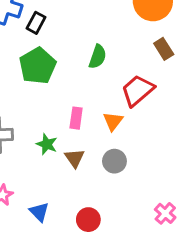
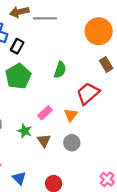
pink rectangle: (76, 118) -> (45, 113), turned 40

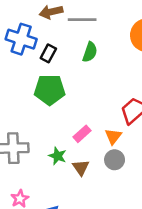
green semicircle: (60, 70) -> (90, 52), moved
green pentagon: (18, 76) -> (50, 90), turned 30
gray circle: (72, 143) -> (115, 160), moved

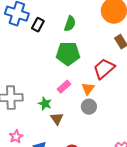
green pentagon: (50, 90) -> (68, 54), moved
brown triangle: (81, 168) -> (57, 119), moved

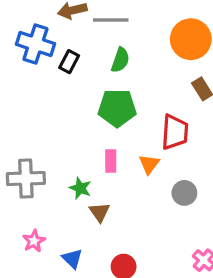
red trapezoid: (104, 69) -> (175, 132), turned 135
pink rectangle: (64, 87) -> (111, 161), turned -48
gray circle: (89, 107) -> (184, 193), moved

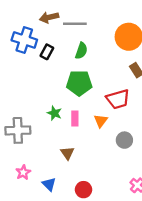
red trapezoid: (175, 132) -> (118, 99), turned 70
green star: (80, 188) -> (54, 113), moved

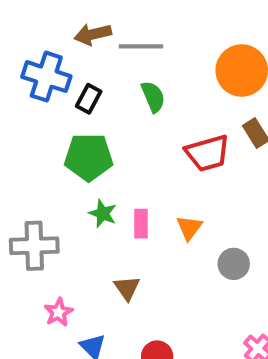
green semicircle: (81, 51) -> (153, 97), turned -42
green pentagon: (79, 83) -> (89, 157), moved
red trapezoid: (118, 99) -> (207, 153), moved
pink star: (23, 172) -> (58, 312), moved

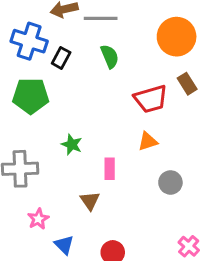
green pentagon: (89, 157) -> (31, 96), moved
pink rectangle: (141, 224) -> (110, 169), moved
orange triangle: (189, 228) -> (148, 141), moved, turned 35

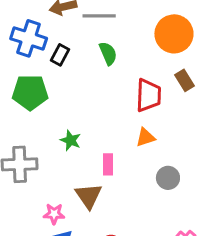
red trapezoid: (151, 99) -> (148, 95), turned -72
brown triangle: (90, 201) -> (89, 196), size x1.4
pink star: (38, 219) -> (54, 214), moved, turned 30

